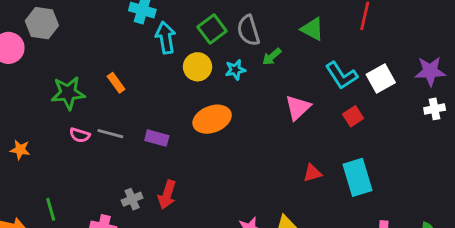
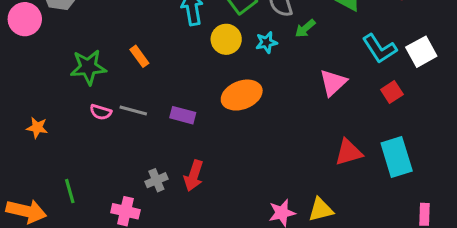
red triangle: (312, 173) -> (349, 152), size x1.4

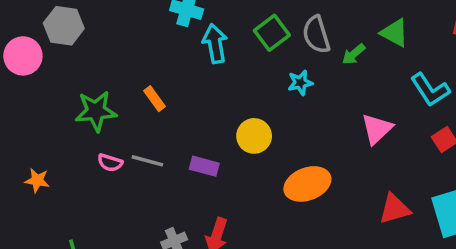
green arrow: (305, 28) -> (354, 54), moved
yellow circle: (226, 39) -> (254, 136), moved
orange ellipse: (242, 95) -> (307, 184), moved

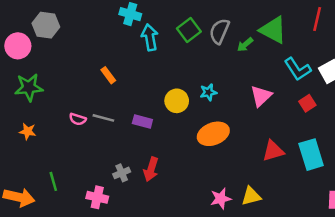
green triangle: (395, 33) -> (273, 30), size x1.4
gray semicircle: (316, 35) -> (219, 31), turned 40
cyan star: (300, 83) -> (208, 92), moved
green star: (96, 111) -> (29, 87), moved

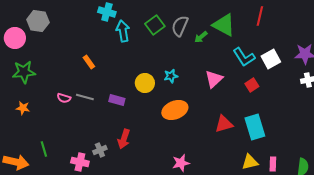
gray cross: (122, 173) -> (100, 150), moved
yellow triangle: (251, 196) -> (250, 162), moved

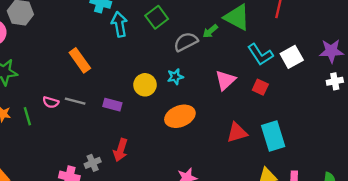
gray semicircle: (180, 26) -> (186, 42), moved, turned 40
orange rectangle: (89, 62) -> (80, 60), size x1.5
red square: (252, 85) -> (260, 87), moved, turned -32
green line: (44, 149) -> (27, 116), moved

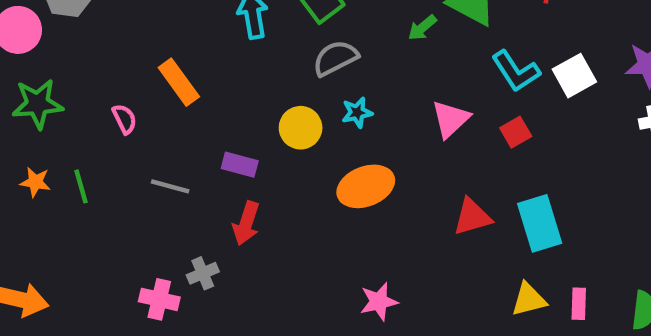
gray semicircle: (186, 42) -> (335, 58), moved
red square: (260, 87) -> (516, 132), turned 35
gray line: (75, 101) -> (170, 186), moved
pink semicircle: (51, 102) -> (125, 119), moved, turned -133
red arrow: (121, 150) -> (246, 223), moved

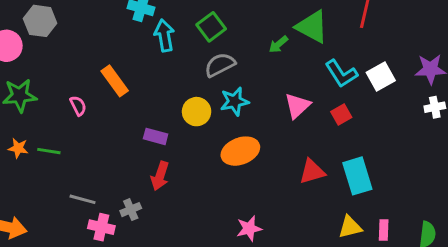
cyan star: (357, 112) -> (235, 101), size x1.4
green line: (81, 186) -> (49, 151), turned -65
gray line: (170, 186) -> (82, 199), moved

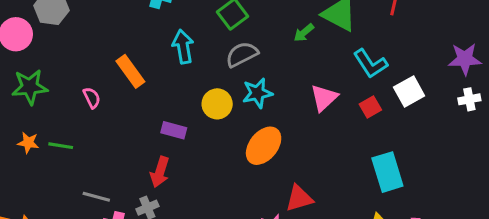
cyan arrow: (164, 36) -> (183, 47), moved
white square: (381, 76) -> (409, 92), moved
orange ellipse: (240, 151) -> (264, 146), turned -30
red triangle: (312, 172) -> (299, 198), moved
red arrow: (160, 176) -> (160, 172), moved

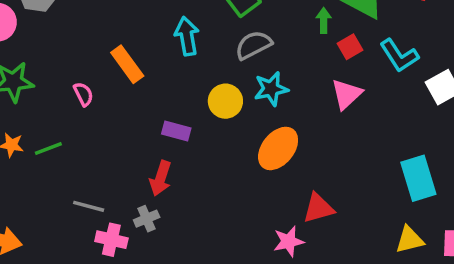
green arrow: (304, 33) -> (324, 20), turned 130
red square: (370, 107) -> (350, 47), moved
green line: (61, 146) -> (48, 148), turned -30

